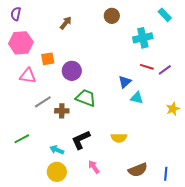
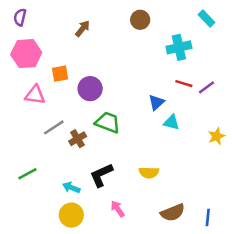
brown cross: (62, 111) -> (78, 139), turned -32

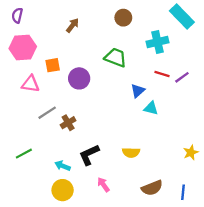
cyan rectangle: (206, 19) -> (182, 17), size x1.6
green trapezoid: (108, 122) -> (116, 57), moved
yellow star: (217, 136) -> (191, 152), moved

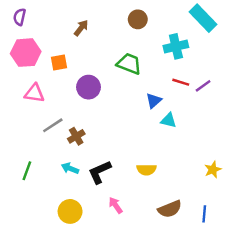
orange square: (53, 65) -> (59, 62), moved
green line: (24, 154) -> (27, 171), turned -42
cyan arrow: (63, 166) -> (70, 168), moved

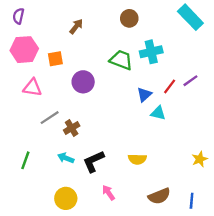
cyan cross: (176, 46) -> (151, 52), moved
red line: (181, 82) -> (170, 86), moved, turned -70

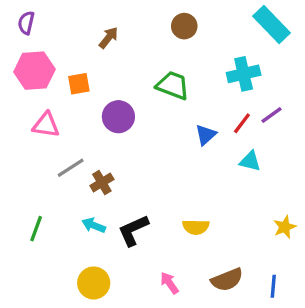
cyan cross: (151, 52) -> (244, 74), moved
cyan triangle: (158, 113) -> (250, 161), moved
pink arrow: (108, 193) -> (169, 283), moved

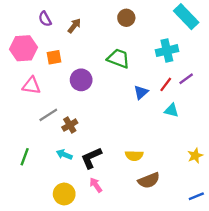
purple semicircle: (26, 23) -> (45, 19), moved, turned -42
brown semicircle: (227, 280) -> (149, 180), moved
pink arrow: (169, 283) -> (96, 185), moved
blue line: (273, 286) -> (196, 196), moved, turned 63

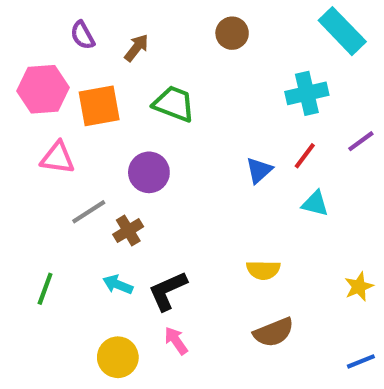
orange square: (54, 57) -> (99, 106), size x1.5
green trapezoid: (118, 58) -> (174, 104), moved
purple line: (186, 79) -> (361, 141), moved
purple circle: (81, 80) -> (149, 172), moved
yellow semicircle: (134, 156) -> (263, 270), moved

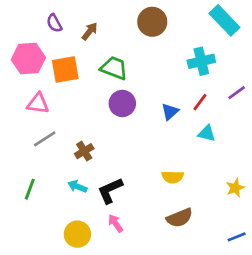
brown circle: (232, 33) -> (152, 22), size x1.4
purple circle: (149, 172) -> (122, 103), moved
gray line: (89, 212) -> (45, 139), moved

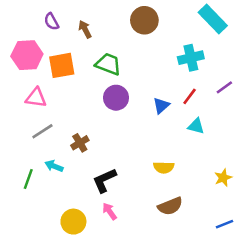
brown arrow: (90, 31) -> (85, 29), turned -66
cyan arrow: (77, 186) -> (54, 166), moved

